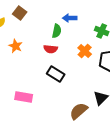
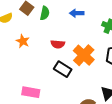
green semicircle: (57, 31) -> (45, 13), moved
orange cross: (85, 51) -> (84, 55), moved, size x1.5

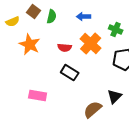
orange star: (23, 41) -> (30, 45), size x1.5
orange cross: (84, 55) -> (91, 44), moved

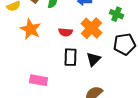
black rectangle: (70, 73) -> (71, 57), turned 60
black triangle: (115, 97) -> (94, 59), moved

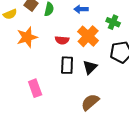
orange star: (31, 29) -> (27, 37), turned 30
pink rectangle: (39, 80) -> (35, 88), turned 60

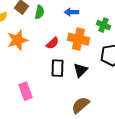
orange cross: (88, 36) -> (79, 39), turned -30
red semicircle: (62, 40) -> (53, 43), turned -48

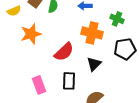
red semicircle: (53, 43) -> (64, 52), moved, size x1.5
black rectangle: (58, 68) -> (69, 81), moved

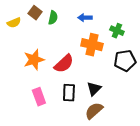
orange star: (31, 34) -> (34, 60), moved
black triangle: (94, 64) -> (94, 89), moved

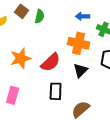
blue arrow: (85, 18) -> (83, 16), moved
black triangle: (94, 89) -> (81, 70), moved
pink rectangle: (39, 97) -> (13, 95), moved, turned 36

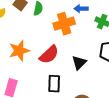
orange cross: (79, 43) -> (64, 24), moved, turned -30

